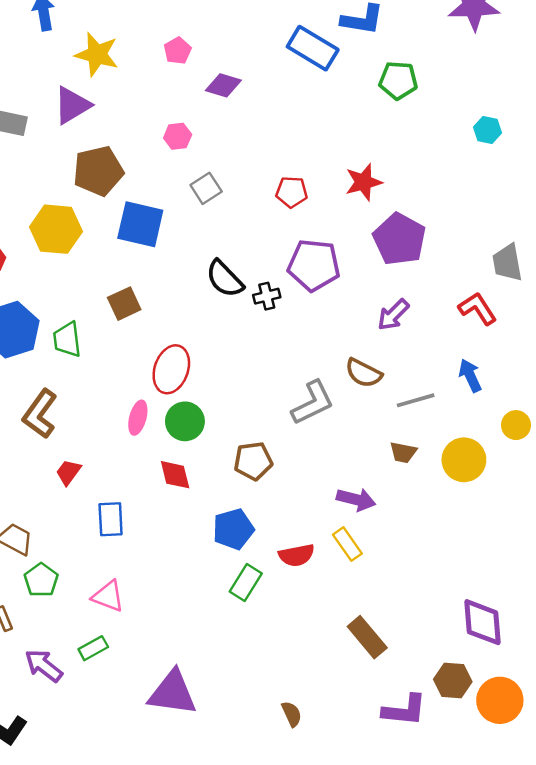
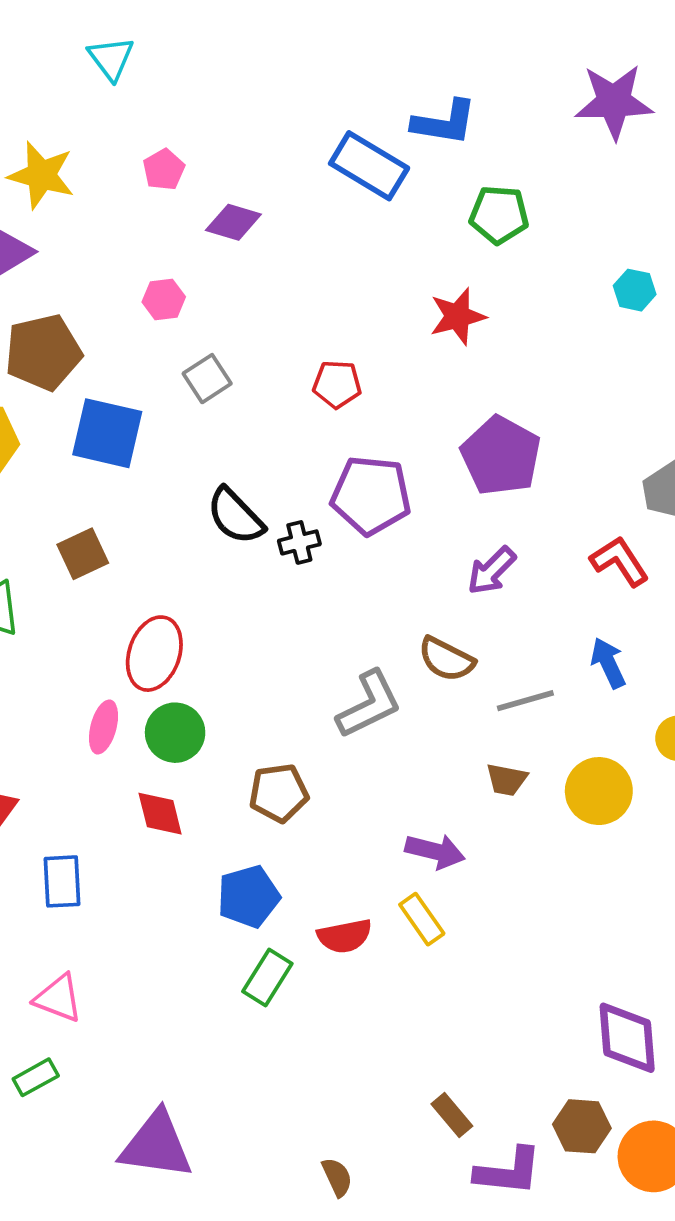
red star: (363, 182) -> (458, 316), moved
brown rectangle: (367, 637) -> (452, 1115), moved, size x0.7

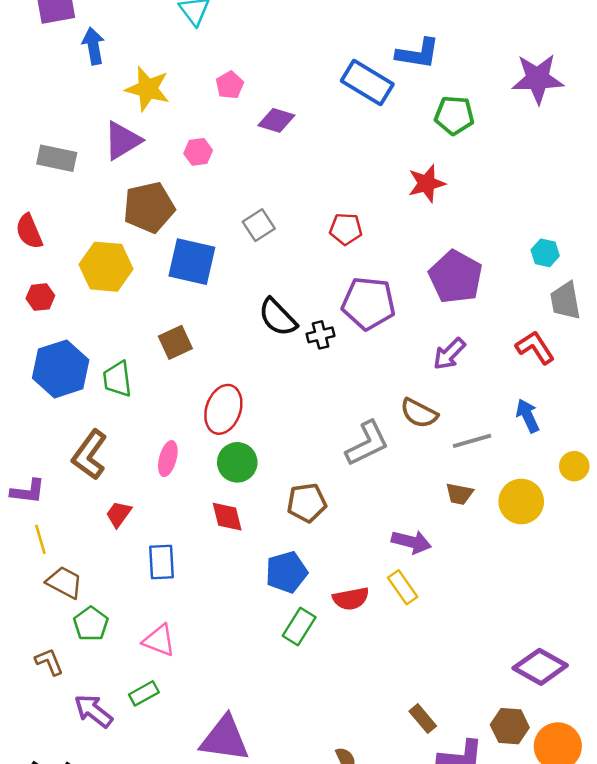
purple star: (614, 102) -> (538, 79), moved
cyan hexagon: (635, 290) -> (545, 253), moved
pink hexagon: (164, 299) -> (198, 152), moved
pink ellipse: (104, 727) -> (168, 459), moved
purple diamond: (627, 1038) -> (540, 667), turned -56

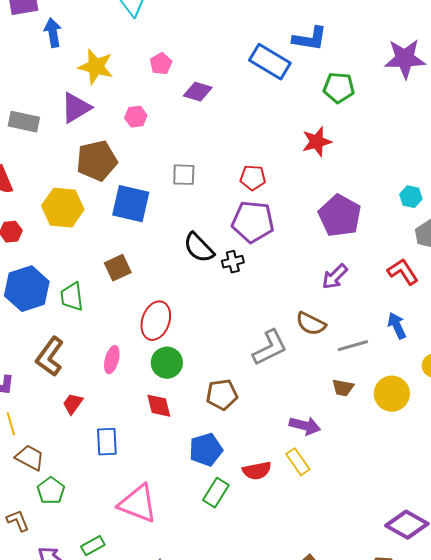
gray square: (259, 225) -> (184, 175), turned 35
purple pentagon: (369, 303) -> (253, 222), moved
pink triangle: (159, 640) -> (138, 504), moved, size x1.5

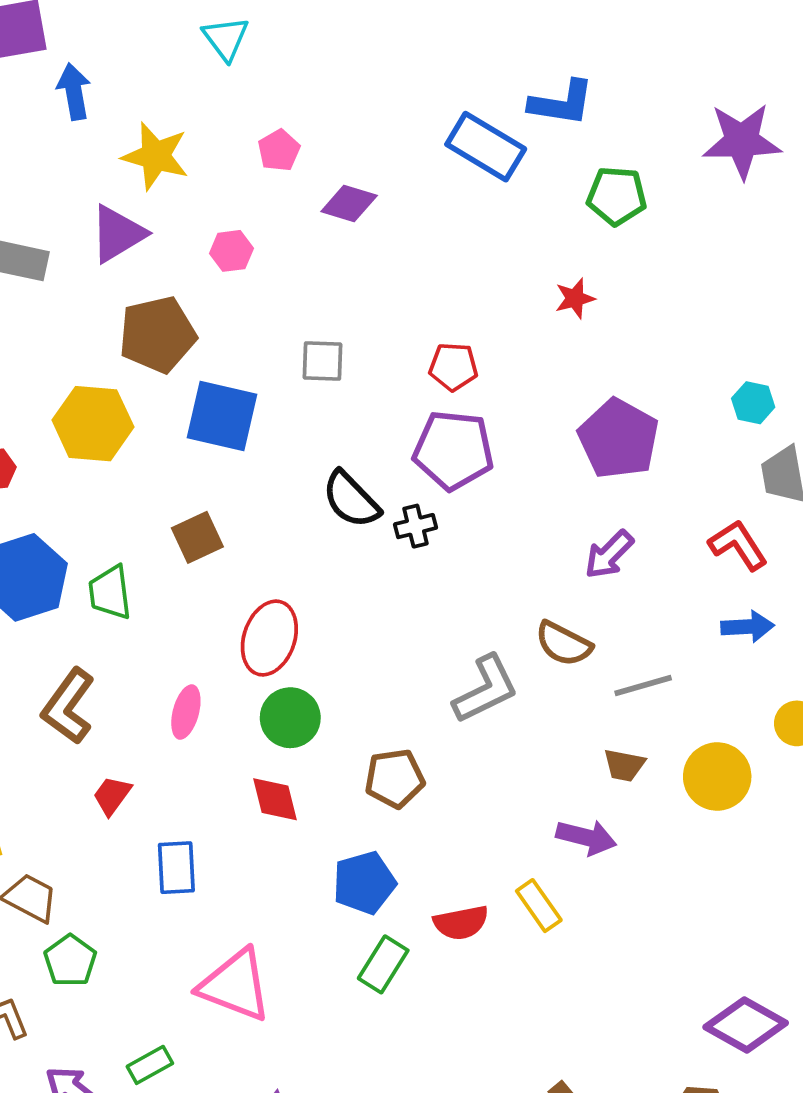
red star: (317, 142) -> (575, 298), size x0.7
blue arrow: (397, 326) -> (748, 627), moved, turned 112
purple arrow: (305, 426) -> (586, 837), moved

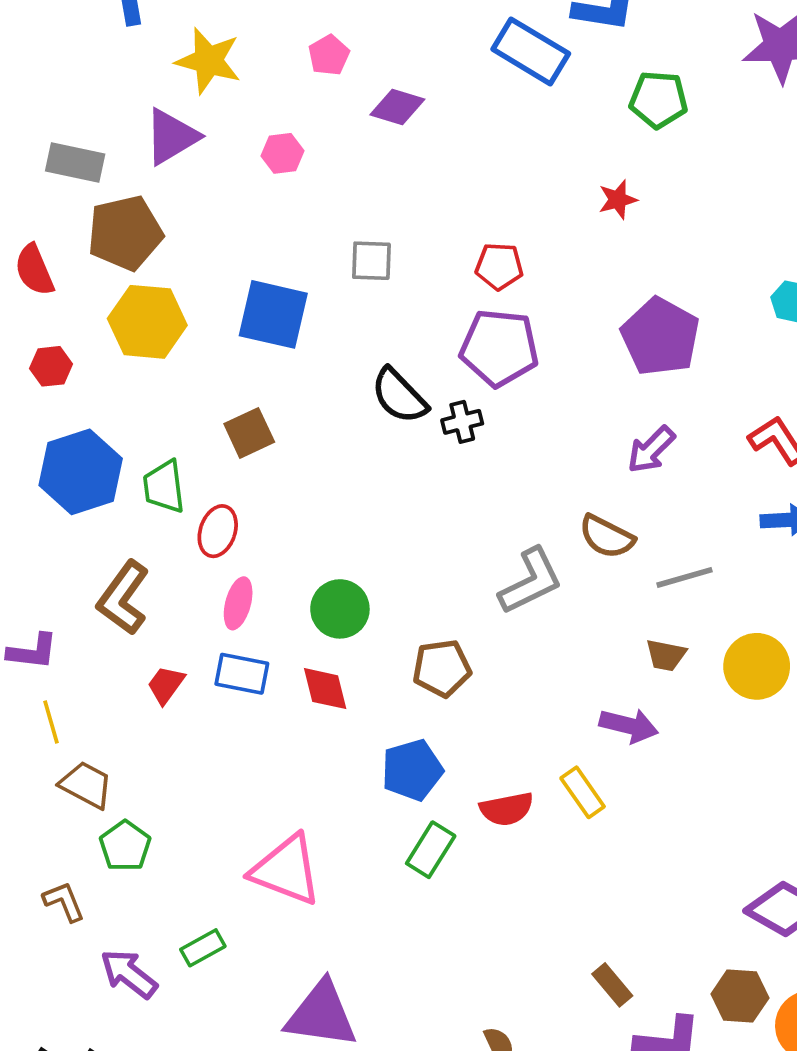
brown pentagon: (157, 334) -> (125, 233), moved
red ellipse: (269, 638) -> (218, 531), moved, size x0.7
blue rectangle: (176, 868) -> (242, 674), moved, turned -76

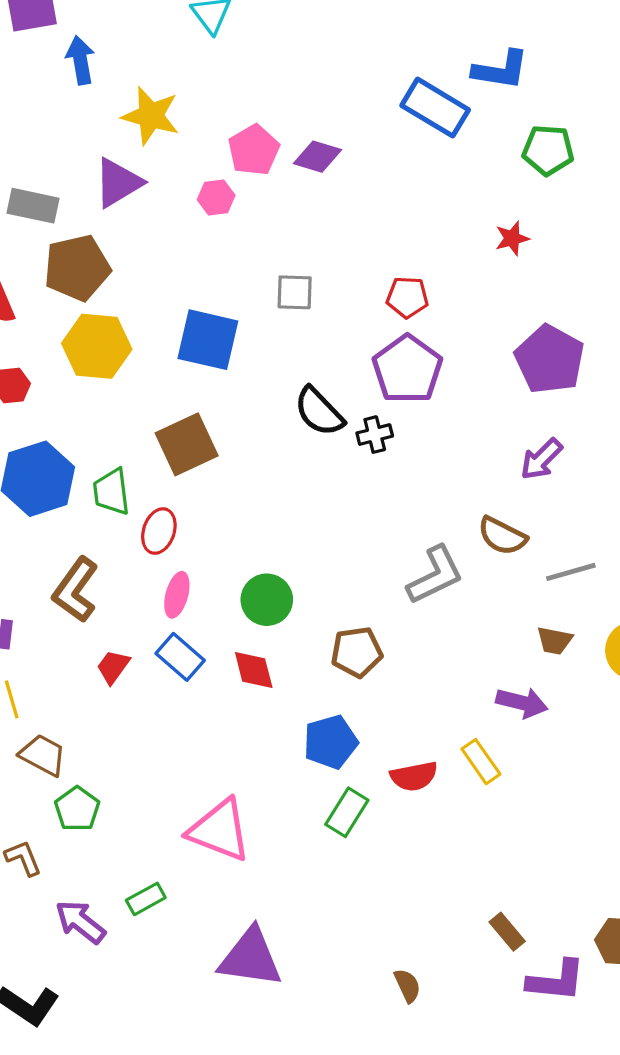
pink pentagon: (329, 55) -> (254, 150), moved, size x1.4
purple pentagon: (499, 348) -> (407, 369), turned 30
brown square: (249, 433) -> (187, 444), size x1.4
blue rectangle: (242, 674) -> (180, 657), turned 30

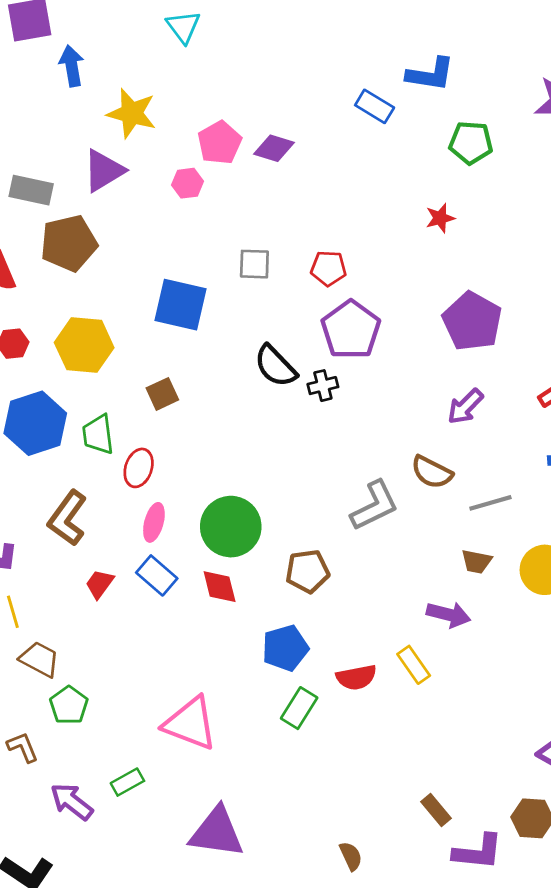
blue rectangle: (435, 108) -> (375, 106), size x0.7
red pentagon: (407, 297) -> (328, 268), moved
yellow hexagon: (97, 346) -> (84, 345), moved
brown square: (187, 444) -> (162, 394), size x0.6
green circle: (267, 600) -> (231, 527), size x1.4

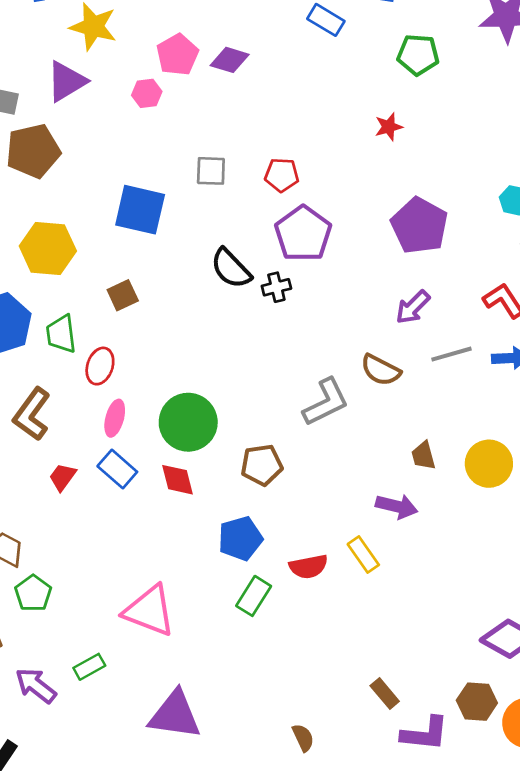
gray line: (490, 503) -> (451, 354), moved
brown trapezoid: (476, 561) -> (423, 456), turned 64

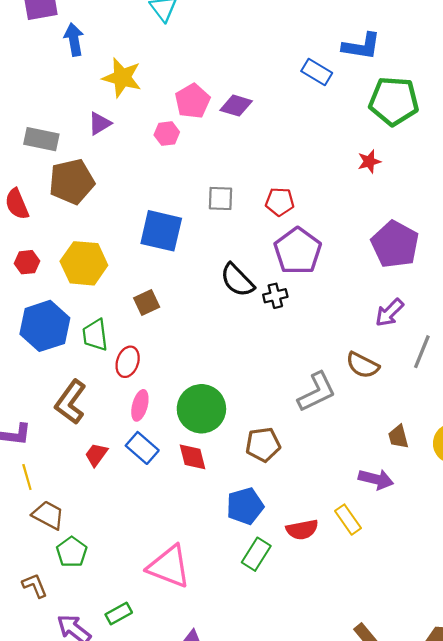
green pentagon: (418, 55) -> (394, 101), size x1.4
purple triangle: (67, 81) -> (100, 123), size x0.7
gray line: (451, 354) -> (422, 352), turned -52

